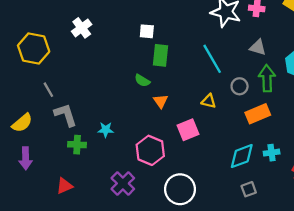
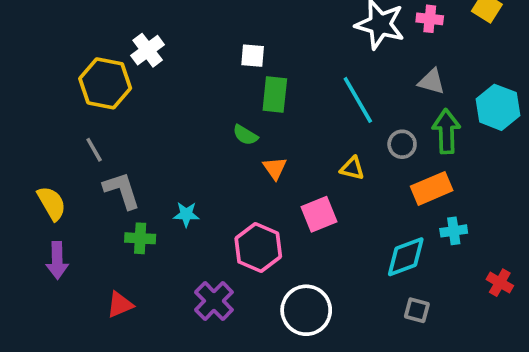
yellow hexagon: (34, 49) -> (105, 83), moved
yellow semicircle: (22, 123) -> (52, 203), turned -80
cyan cross: (272, 153) -> (454, 231), moved
gray square: (249, 189) -> (417, 310), turned 35

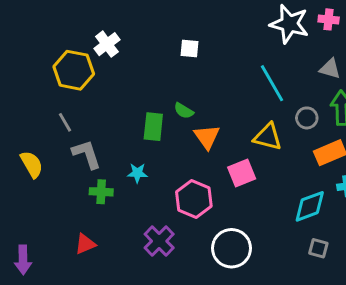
green rectangle: (275, 94) -> (153, 127), moved
orange triangle: (275, 168) -> (207, 137), size x1.4
yellow triangle: (352, 168) -> (268, 137), size x1.5
purple arrow: (57, 260) -> (23, 260), moved

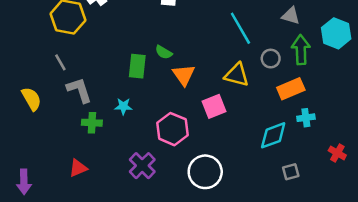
gray square: (318, 248) -> (291, 172), moved, turned -30

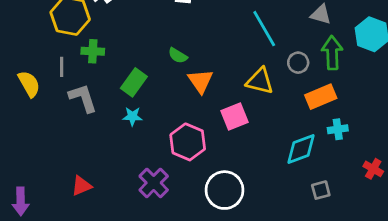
gray line: (60, 62) -> (62, 67), turned 30
green rectangle: (137, 66) -> (134, 82), moved, turned 30
yellow semicircle: (31, 99) -> (29, 84), moved
green cross: (92, 123) -> (93, 51), moved

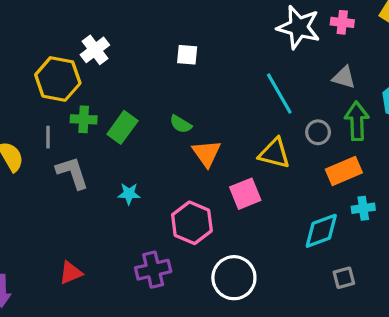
green rectangle: (134, 82) -> (122, 127), moved
purple cross: (154, 183) -> (153, 270), turned 32

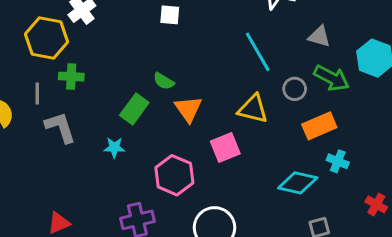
green arrow: (357, 121) -> (332, 78), turned 120
green rectangle: (122, 127) -> (134, 109), moved
cyan cross: (363, 208) -> (338, 161), turned 30
cyan diamond: (321, 231) -> (298, 183), turned 33

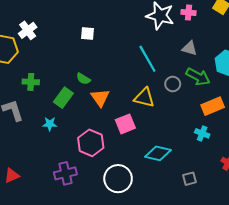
green cross: (71, 77) -> (31, 82), moved
orange rectangle: (319, 126) -> (213, 106), moved
cyan diamond: (298, 183) -> (158, 153), moved

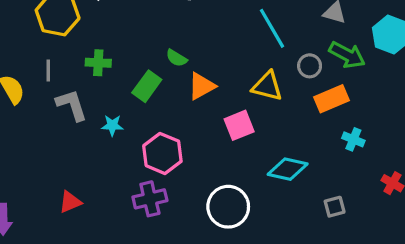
orange triangle: (100, 98) -> (202, 86), turned 36
orange rectangle: (213, 106) -> (331, 99), moved
cyan star: (50, 124) -> (112, 125), moved
pink hexagon: (91, 143) -> (162, 153), moved

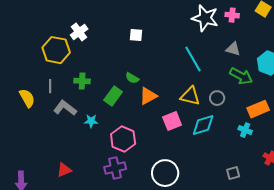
gray circle: (310, 66) -> (217, 98), moved
orange rectangle: (331, 99) -> (258, 109), moved
gray L-shape: (72, 105) -> (65, 108), turned -35
cyan diamond: (288, 169) -> (203, 125), moved, turned -30

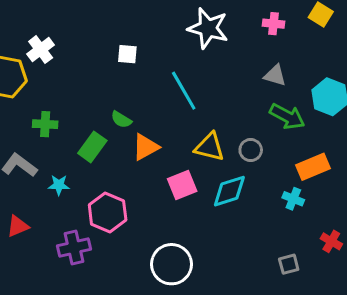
white star: (205, 18) -> (208, 28), moved
cyan line: (193, 59) -> (184, 91), moved
purple cross: (115, 168) -> (74, 247), moved
red triangle: (64, 170) -> (18, 226), moved
gray square: (233, 173) -> (289, 264), moved

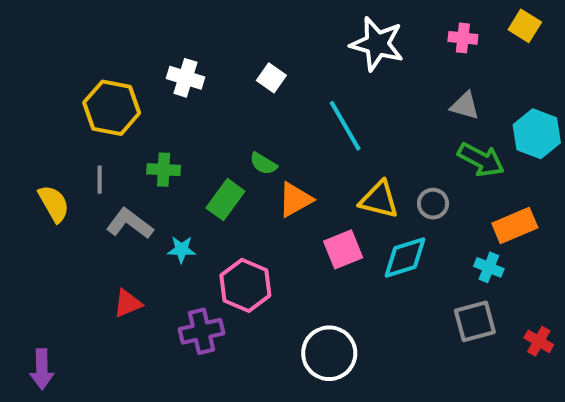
white cross: (41, 50) -> (186, 78), moved, turned -36
white square: (127, 54) -> (271, 78), turned 30
red cross: (331, 241) -> (539, 341), moved
gray square: (289, 264) -> (475, 321), moved, size x1.5

